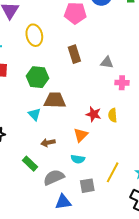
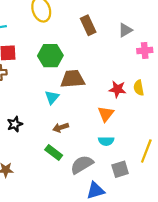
gray triangle: (107, 62) -> (125, 30), turned -32
cyan triangle: (34, 114) -> (52, 97), turned 32
brown arrow: (48, 143) -> (61, 127), moved

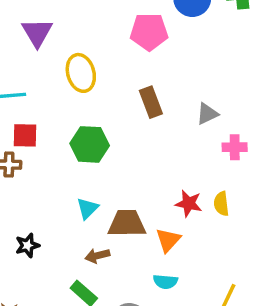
brown trapezoid: (73, 79) -> (127, 223), moved

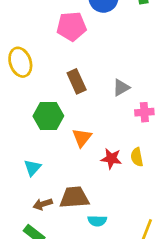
green hexagon: (90, 144) -> (48, 116), moved
brown trapezoid: (127, 223) -> (74, 197), moved
orange triangle: (168, 240) -> (82, 138), moved

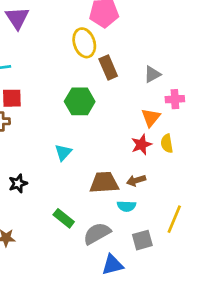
yellow ellipse: (20, 62) -> (84, 43), moved
orange triangle: (82, 138) -> (151, 118), moved
red star: (111, 159) -> (141, 145), turned -30
brown arrow: (43, 204) -> (136, 180), moved

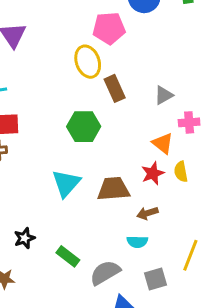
orange triangle: (151, 118) -> (163, 143), turned -30
cyan triangle: (63, 152) -> (66, 183), size x1.5
black star: (18, 183) -> (25, 238), moved
brown trapezoid: (104, 183) -> (113, 189), moved

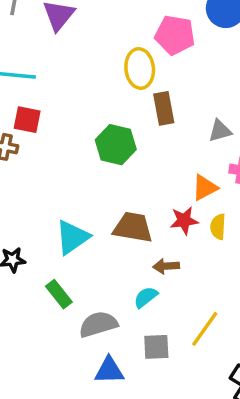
orange triangle: (163, 143) -> (205, 188), turned 40
cyan triangle: (66, 183) -> (72, 237), moved
cyan semicircle: (137, 242) -> (146, 297), turned 126

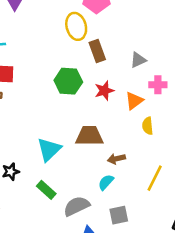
red star: (184, 220) -> (104, 91), moved
yellow line: (205, 329) -> (155, 178), moved

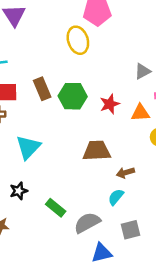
brown rectangle: (97, 51) -> (42, 89), moved
orange triangle: (134, 101) -> (140, 113), turned 36
cyan triangle: (49, 149) -> (28, 147), moved

